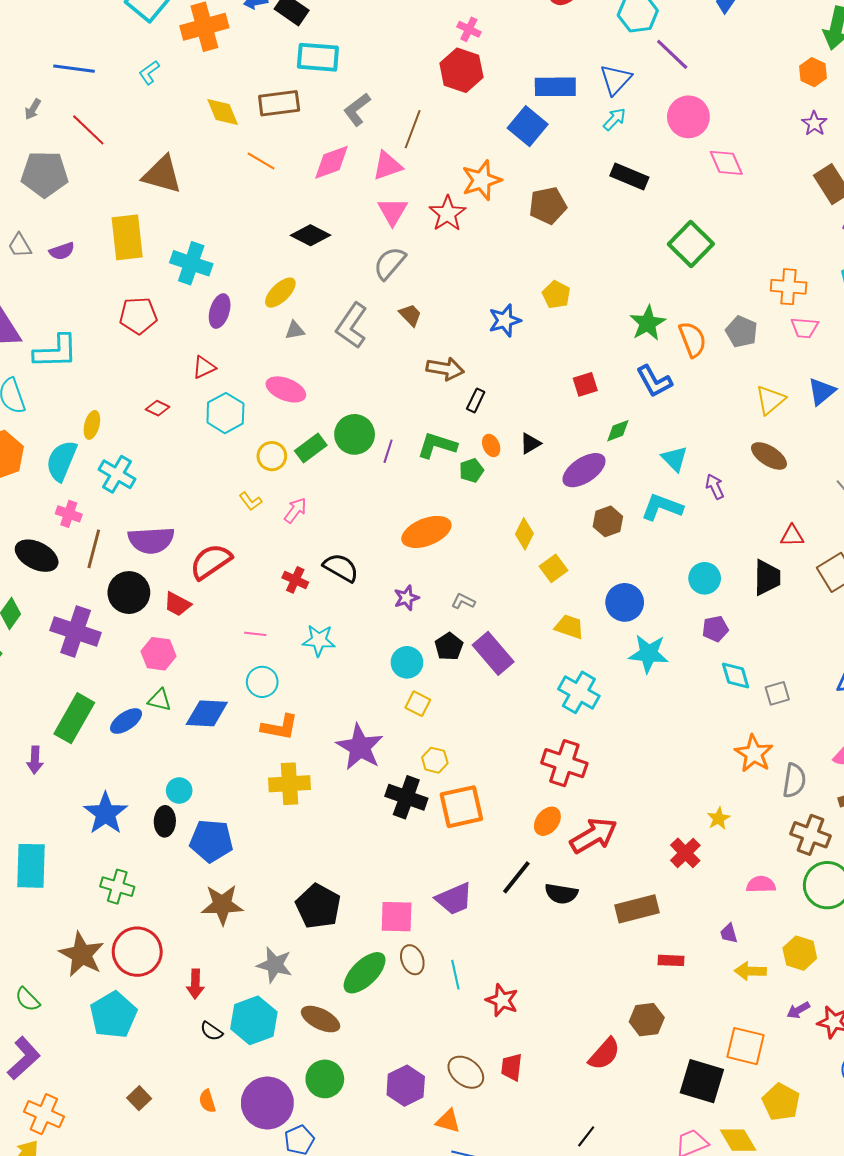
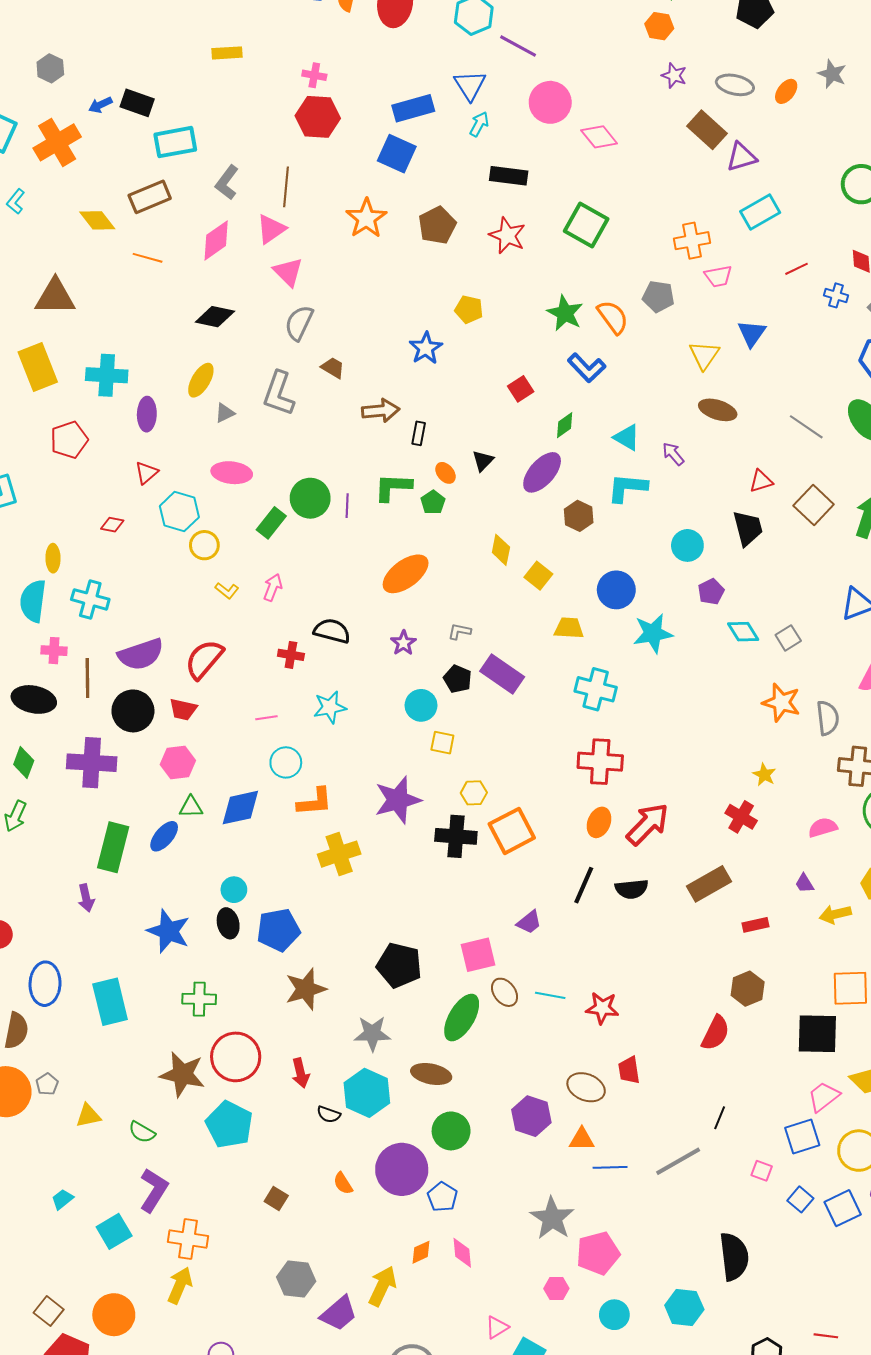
red star: (447, 214) -> (507, 235), moved
yellow circle: (272, 456) -> (204, 545), moved
purple star: (360, 747) -> (398, 800), turned -30
purple trapezoid: (454, 899) -> (529, 922), size x0.7
cyan line: (455, 975) -> (550, 995), turned -52

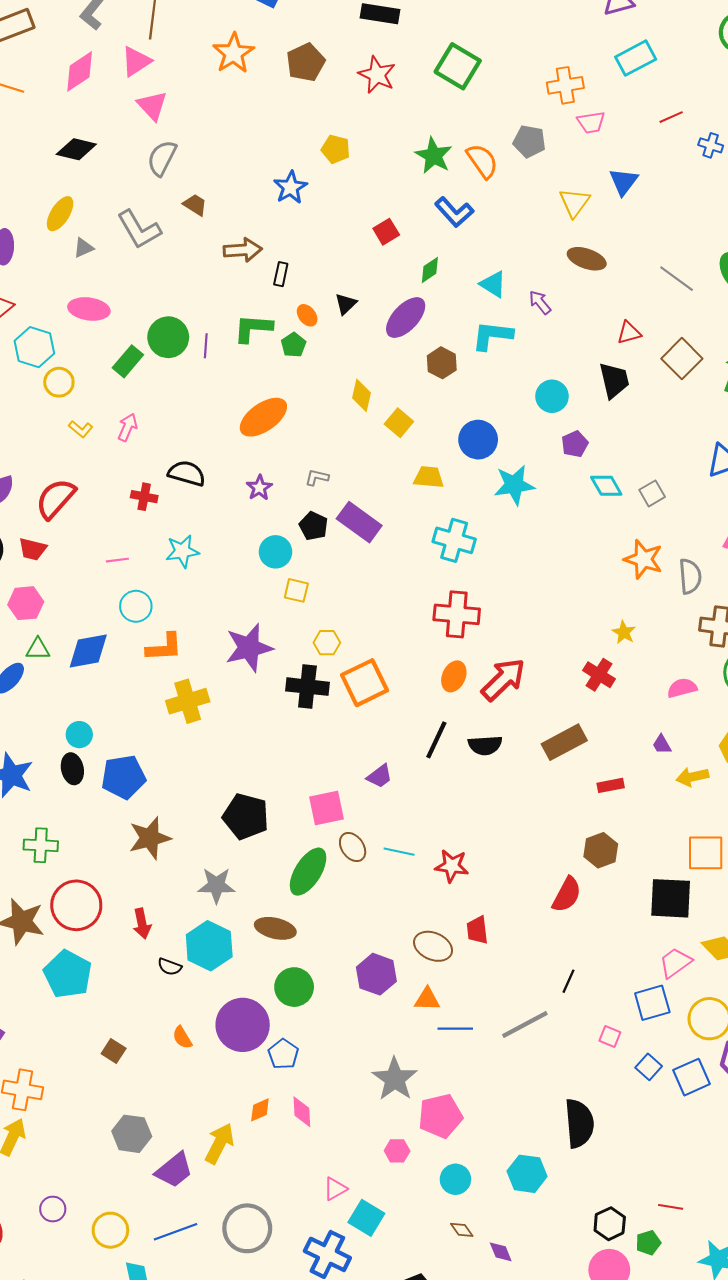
gray L-shape: (279, 393) -> (139, 229), turned -51

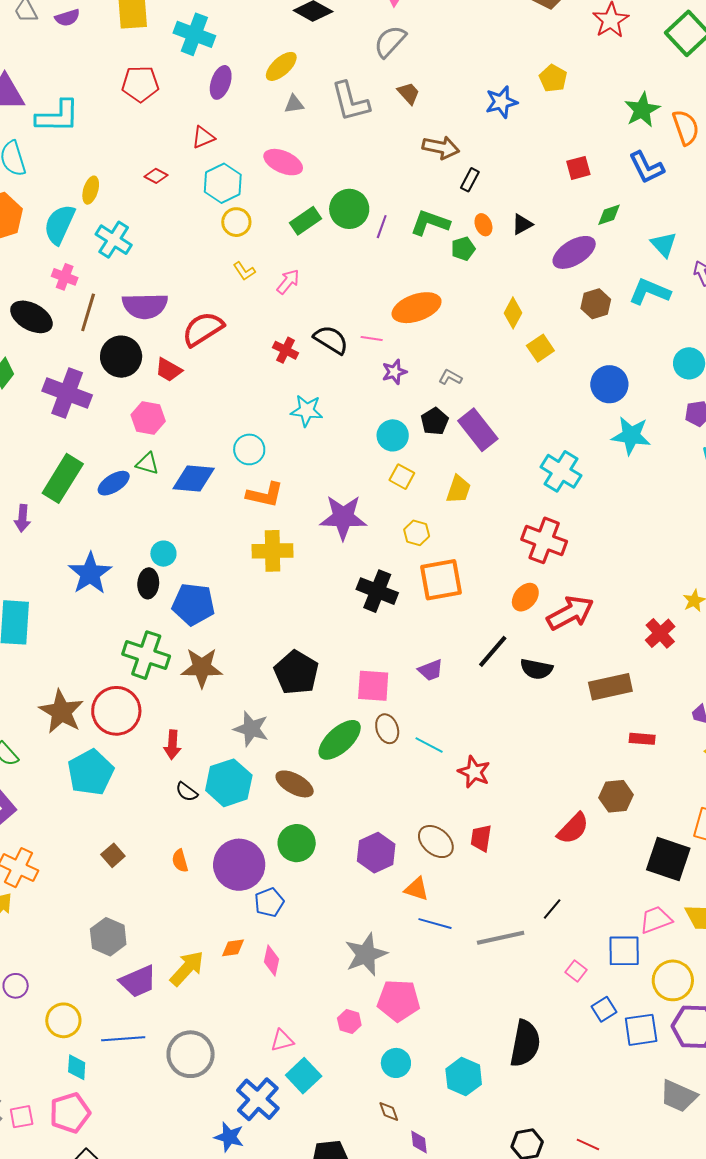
yellow trapezoid: (429, 477) -> (459, 489), moved, turned 88
pink line: (117, 560) -> (372, 339), moved
black cross: (307, 687) -> (377, 591), moved
green cross: (41, 845) -> (146, 655), moved, size x1.4

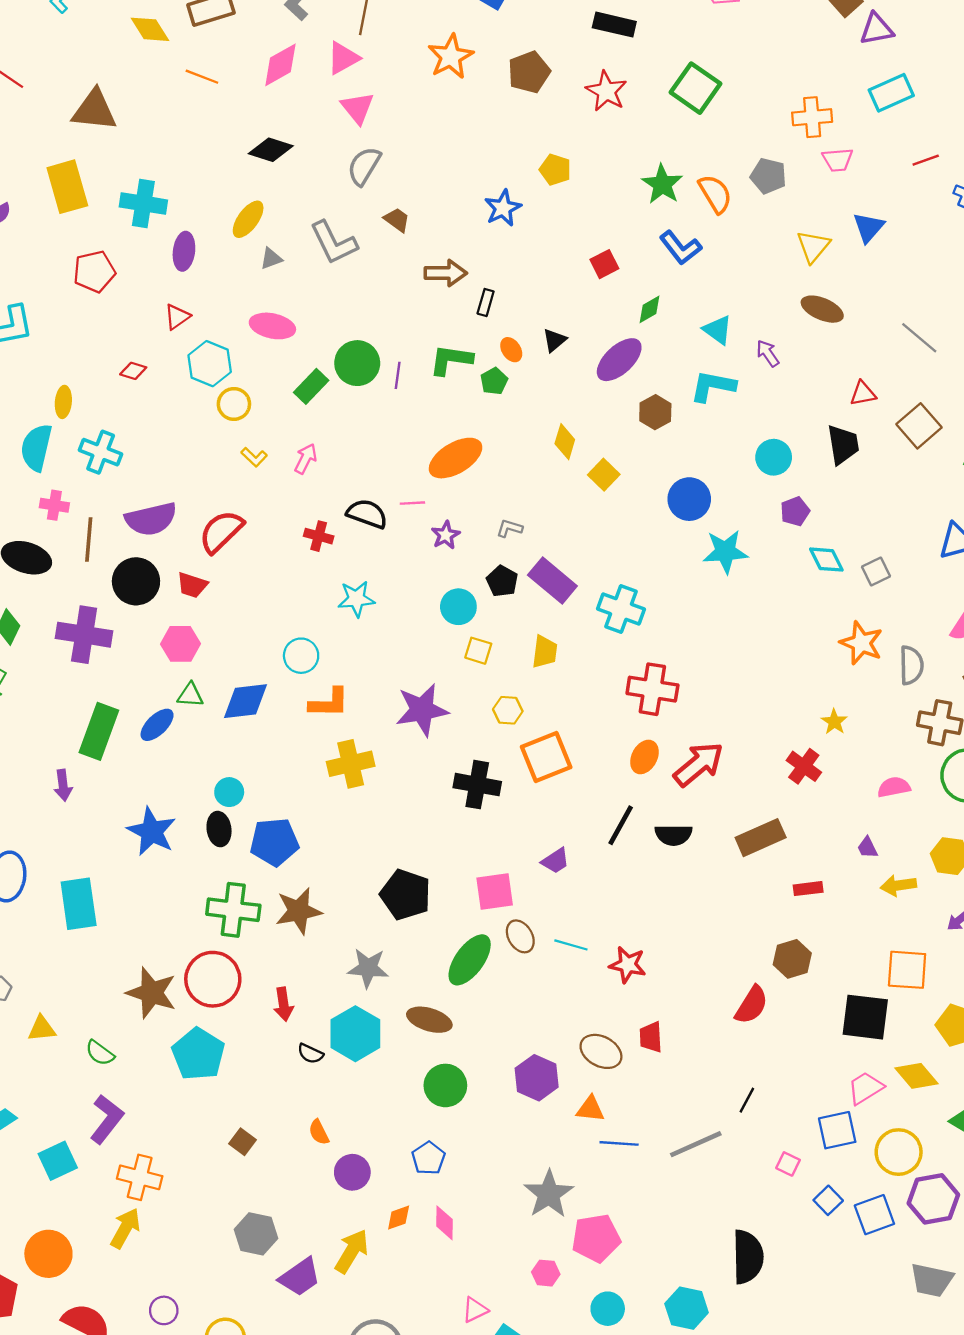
cyan cross: (561, 471) -> (621, 609), moved
purple circle: (239, 865) -> (352, 1172), moved, size x0.6

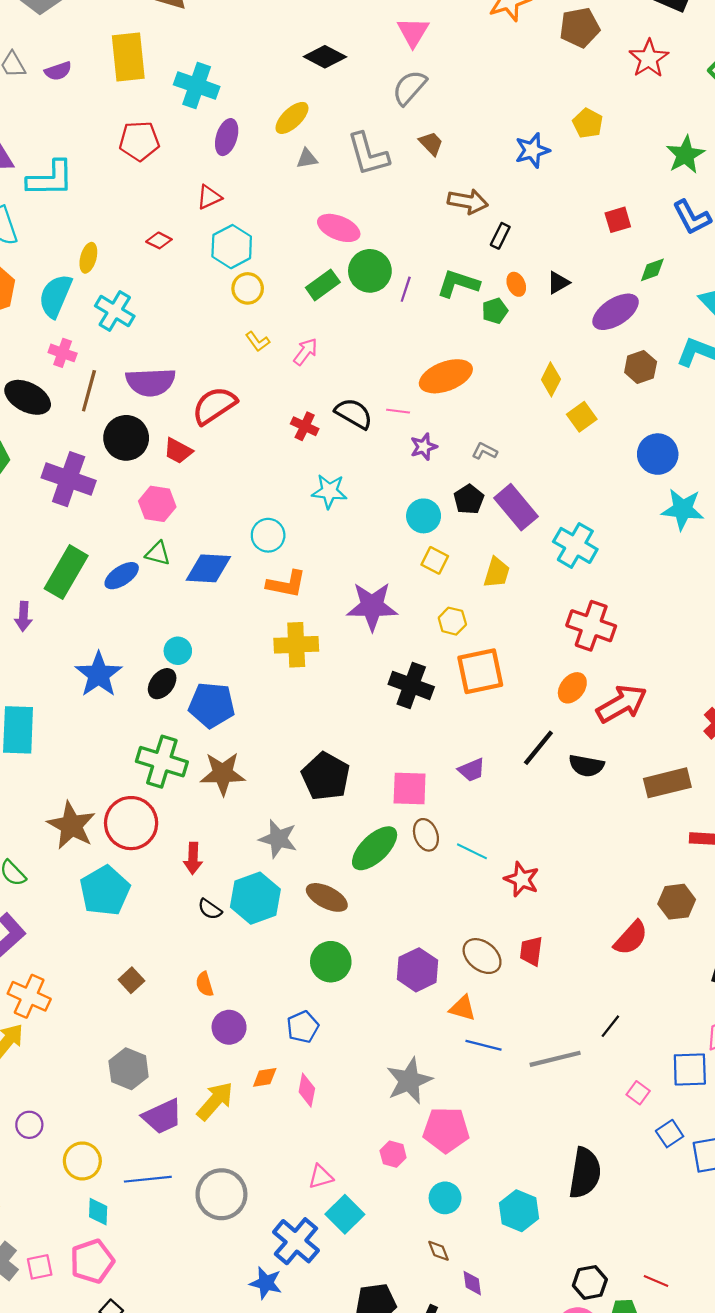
pink ellipse: (272, 326) -> (339, 228), moved
black ellipse: (219, 829) -> (162, 684), turned 36

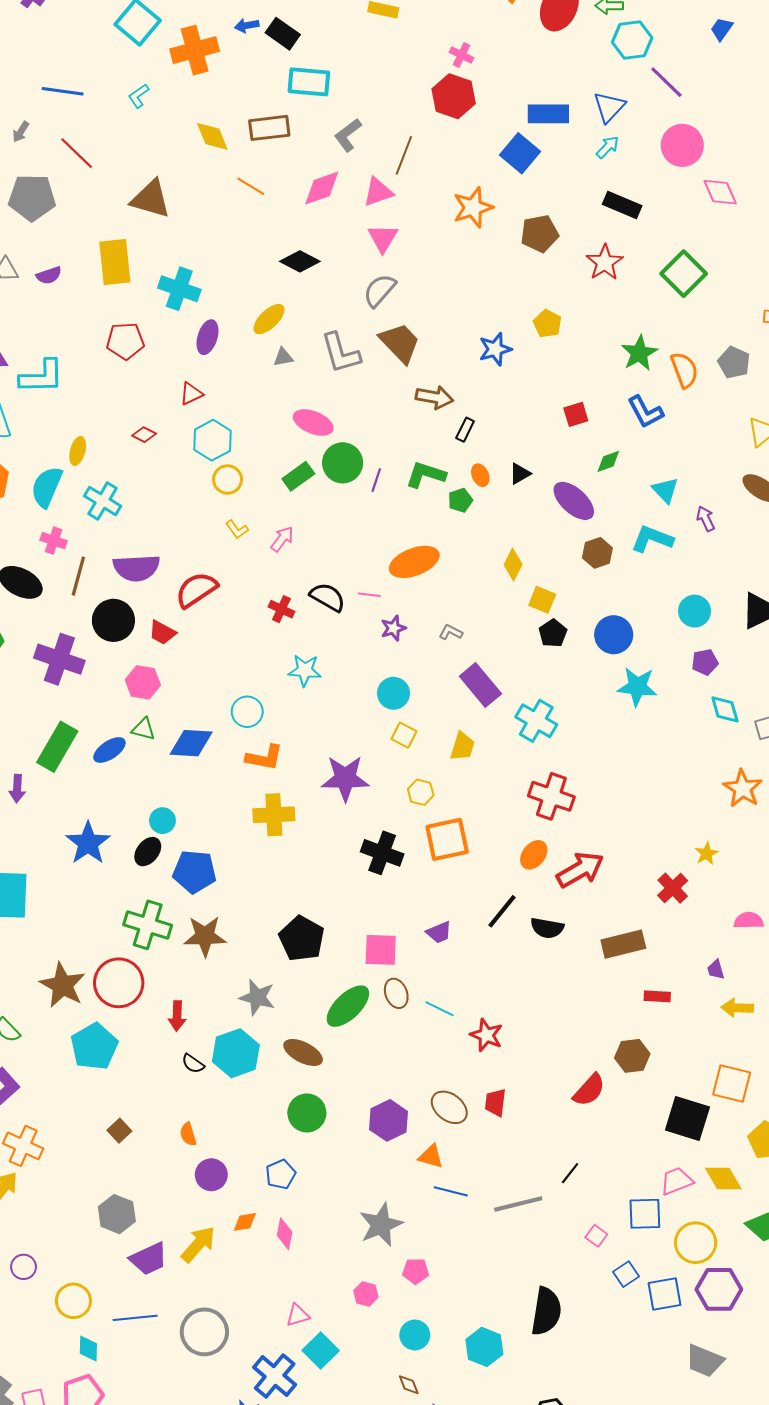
brown trapezoid: (431, 143) -> (400, 343), size x1.8
purple ellipse: (616, 312) -> (574, 501), turned 75
yellow square: (582, 417) -> (542, 600), turned -32
black pentagon: (469, 499) -> (553, 633), moved
pink pentagon: (446, 1130) -> (416, 1271), size x0.6

